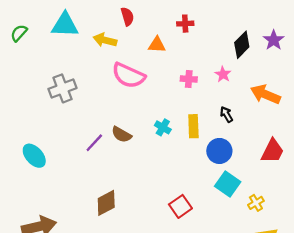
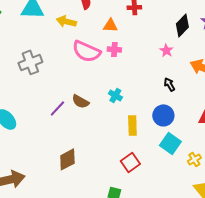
pink cross: (189, 79) -> (114, 49), moved
yellow rectangle: (193, 126) -> (132, 125), moved

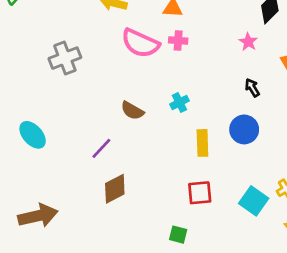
cyan cross: (115, 95) -> (179, 103), turned 32
purple line: (57, 108) -> (101, 148), moved
cyan square: (170, 143) -> (254, 201), moved
red square: (130, 162) -> (200, 193), turned 30

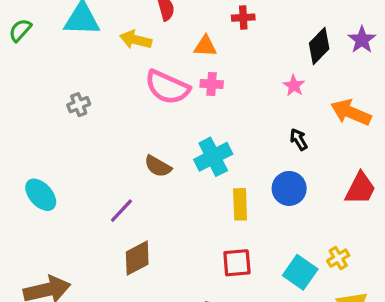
gray cross: (65, 58) -> (79, 105), size x0.6
cyan cross: (179, 103) -> (213, 157), size x1.6

